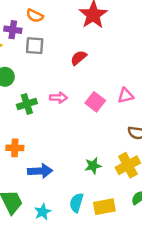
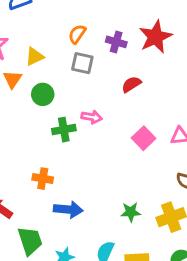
orange semicircle: (35, 16) -> (77, 34), moved, turned 91
purple cross: (13, 30) -> (116, 42), moved
pink arrow: (59, 98) -> (92, 117), moved

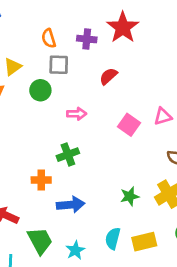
orange semicircle: (77, 34) -> (49, 38), turned -42
green circle: (43, 94) -> (40, 90), moved
green cross: (64, 130) -> (68, 155), moved

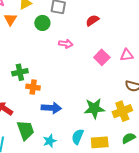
green cross: (68, 155) -> (20, 72), moved
green star: (130, 196) -> (94, 108), size x1.5

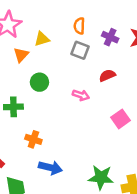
red semicircle: (92, 20) -> (107, 75), moved
green circle: (42, 23) -> (39, 82), moved
green cross: (20, 72) -> (13, 107), moved

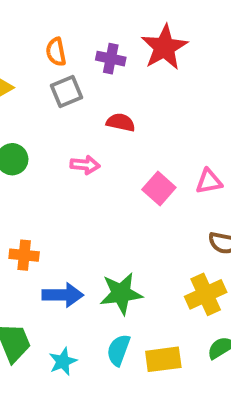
gray square: (80, 50) -> (66, 92), turned -30
red semicircle: (107, 75) -> (121, 122), turned 49
green star: (101, 177) -> (121, 293), moved

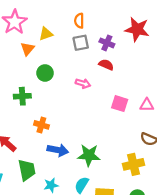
red star: (164, 47) -> (137, 29), turned 30
purple cross: (111, 59) -> (107, 43), moved
pink square: (159, 189) -> (120, 104), turned -35

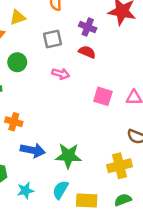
gray square: (81, 43) -> (52, 39), moved

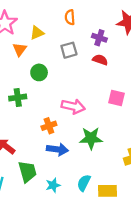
pink arrow: (61, 74) -> (73, 106), moved, size x1.5
orange cross: (14, 122) -> (49, 126), moved, turned -32
green star: (68, 156) -> (91, 138), moved

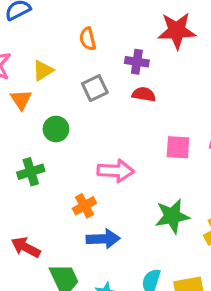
green star: (91, 138) -> (172, 216), moved

